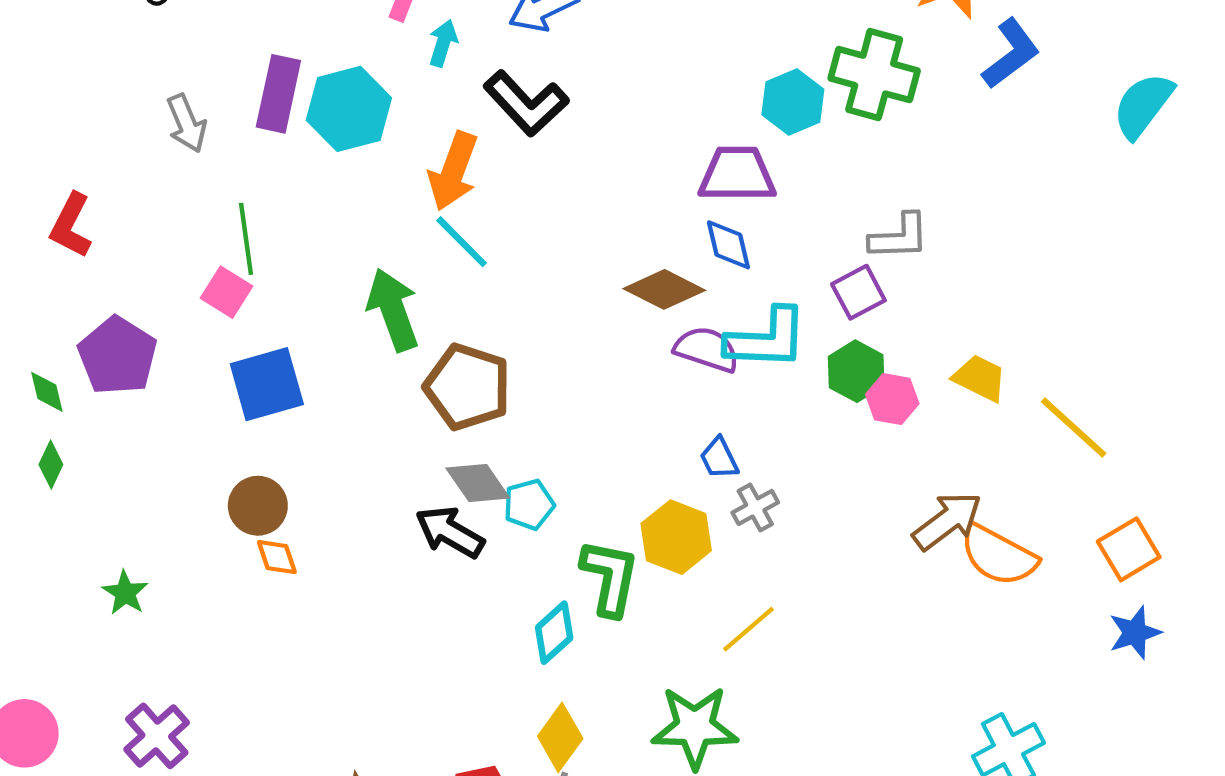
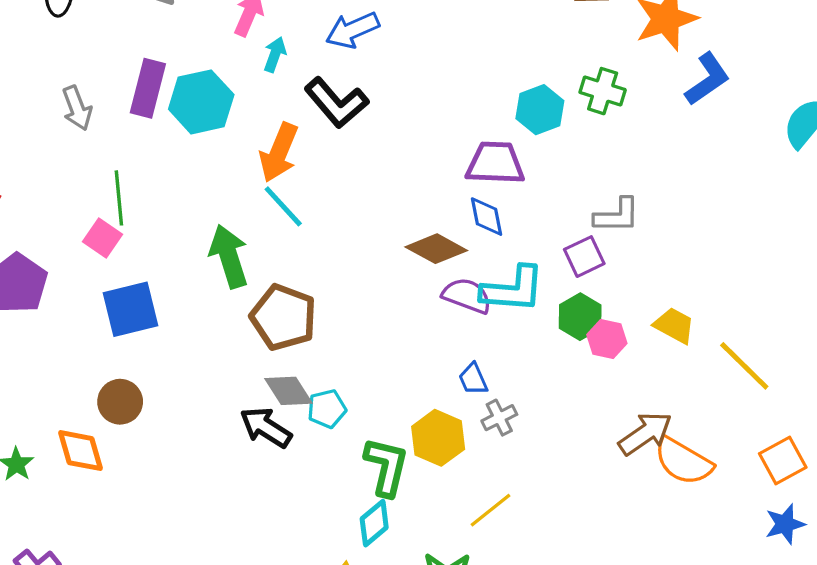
green cross: (874, 75) -> (603, 91), size x0.7
orange diamond: (277, 557) -> (81, 451), moved, size x1.5
cyan diamond: (554, 633) -> (374, 523), moved

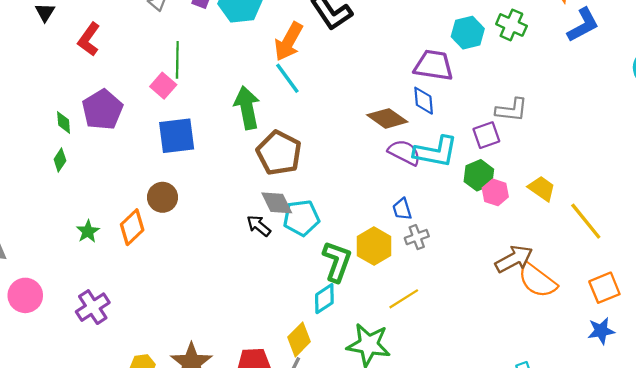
cyan pentagon: (327, 409) -> (301, 218), size x1.4
black arrow: (266, 427) -> (259, 226), size x0.7
orange diamond: (81, 451) -> (132, 227), turned 56

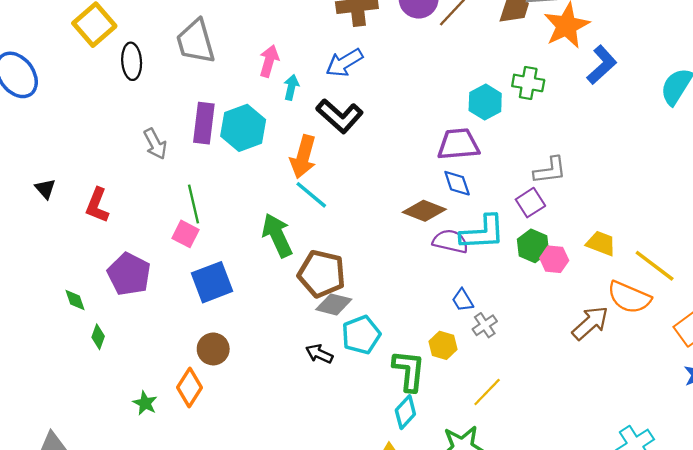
green diamond: (64, 123) -> (75, 300), moved
gray diamond: (277, 203) -> (334, 304), moved, turned -36
yellow hexagon: (374, 246) -> (443, 345), size x0.7
orange semicircle: (537, 281) -> (629, 297), moved

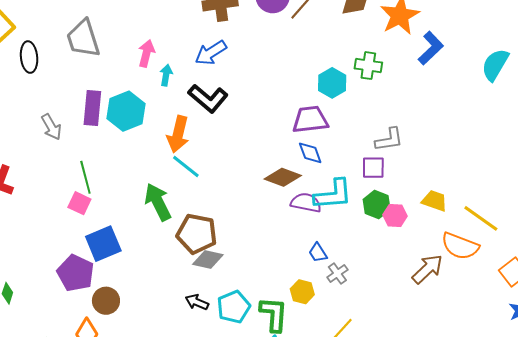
purple square: (530, 203) -> (373, 168), turned 35
purple pentagon: (129, 274) -> (76, 273), moved
cyan pentagon: (361, 335) -> (234, 307), moved

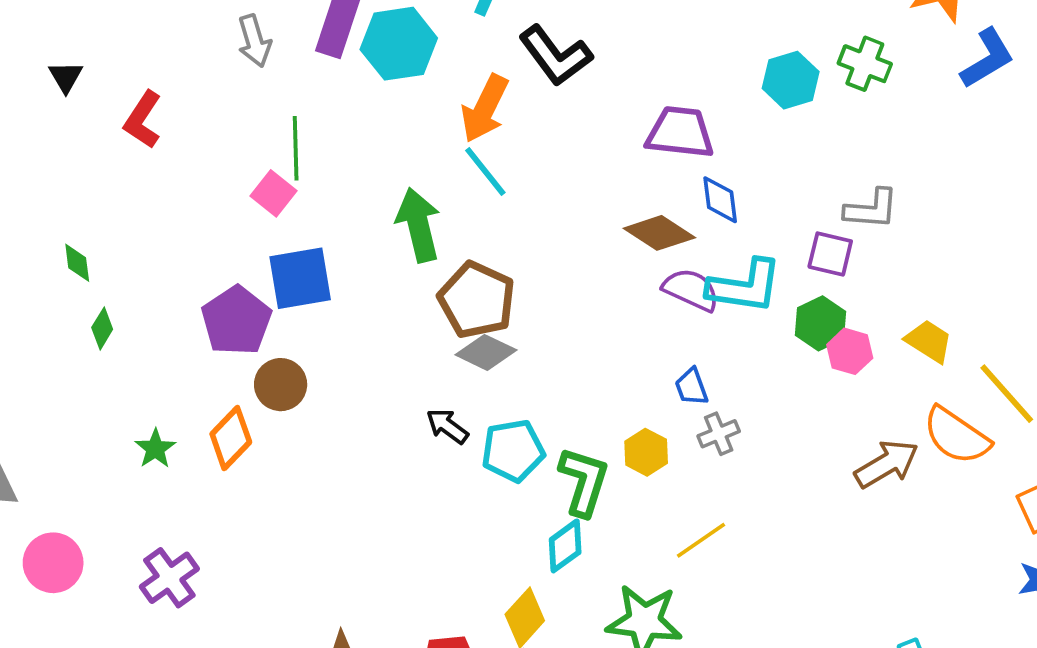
purple trapezoid: (310, 120) -> (680, 132), moved

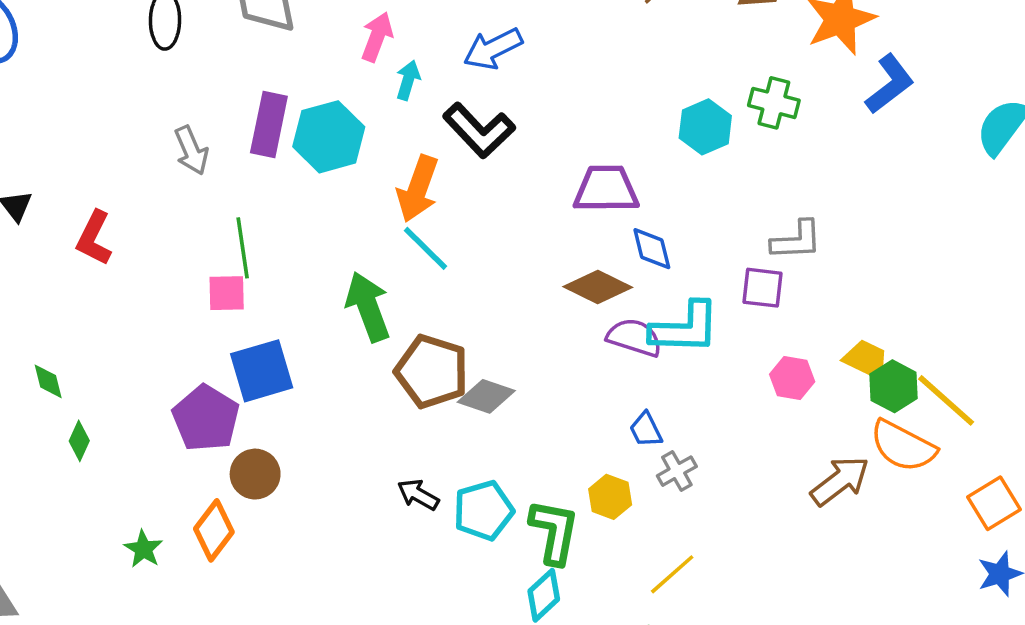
pink square: (273, 193) -> (227, 293), turned -33
green hexagon: (820, 323) -> (894, 386), moved
gray diamond: (486, 352) -> (486, 396), moved

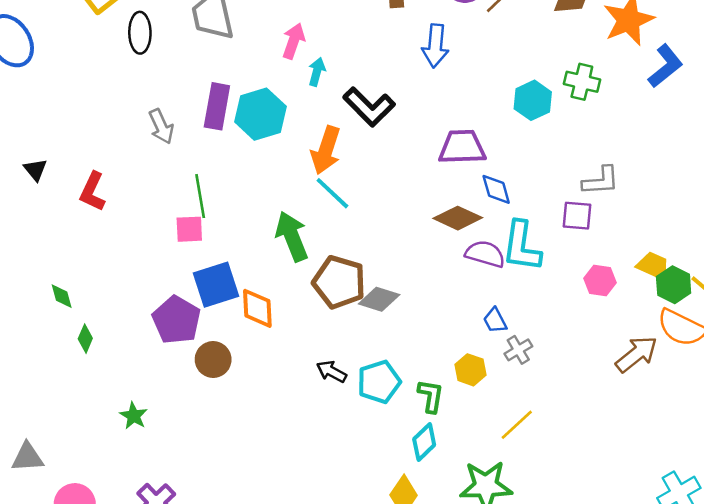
blue arrow: (493, 49) -> (435, 46), moved, turned -57
cyan L-shape: (685, 328) -> (522, 246), turned 98
orange diamond: (214, 530) -> (257, 308), moved, turned -39
green L-shape: (554, 532) -> (431, 396), size x0.7

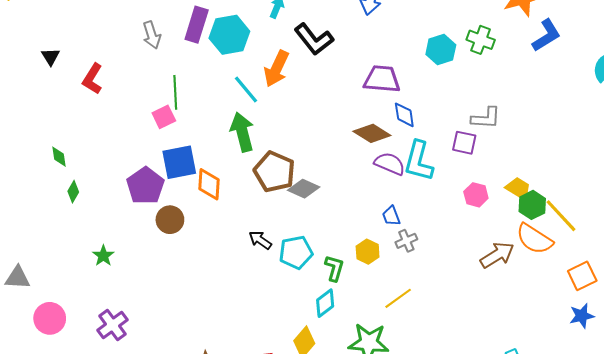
cyan line: (332, 193) -> (246, 89), moved
pink square: (189, 229) -> (164, 117), turned -30

